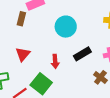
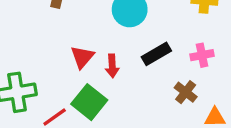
red triangle: (23, 54) -> (82, 57), moved

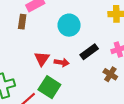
red arrow: (112, 66) -> (62, 62), turned -72

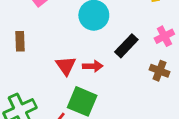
brown rectangle: (22, 22) -> (20, 41), moved

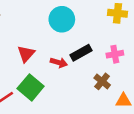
red arrow: (93, 66) -> (59, 63), moved

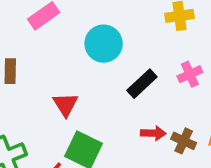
red arrow: (59, 63) -> (153, 133), moved
brown cross: (102, 81) -> (184, 141), moved

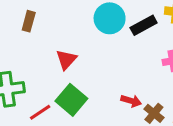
black rectangle: (142, 84) -> (144, 25), moved

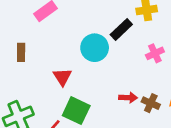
cyan circle: (110, 18) -> (95, 48), moved

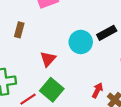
red arrow: (128, 98) -> (97, 90), turned -80

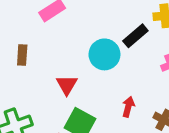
red arrow: (97, 90) -> (128, 107), moved

